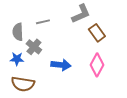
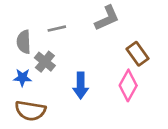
brown rectangle: (97, 33) -> (137, 54), moved
blue arrow: (61, 65) -> (81, 85), turned 84

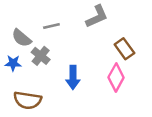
gray semicircle: (24, 42) -> (21, 38), turned -48
blue star: (22, 78) -> (13, 63), moved

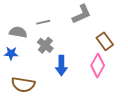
gray semicircle: (21, 38) -> (18, 32), turned 150
gray cross: (41, 56) -> (45, 45), moved

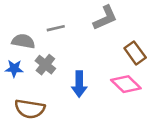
gray cross: (45, 45) -> (45, 65), moved
pink diamond: (98, 65) -> (126, 84), turned -75

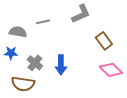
gray cross: (45, 65) -> (35, 63), moved
pink diamond: (126, 84) -> (111, 70), moved

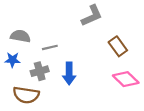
gray line: (43, 22) -> (50, 47), moved
gray cross: (35, 63) -> (40, 71), turned 35

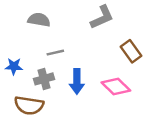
gray semicircle: (20, 36) -> (39, 20), moved
pink diamond: (126, 79) -> (116, 87), moved

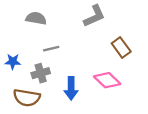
blue arrow: (77, 81) -> (71, 88), moved

